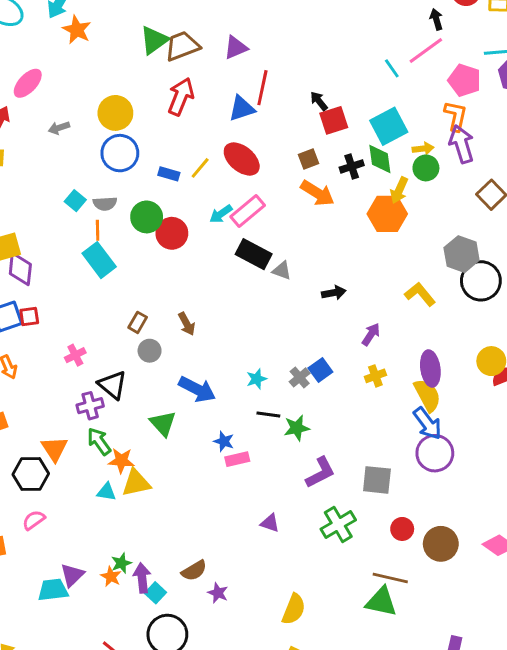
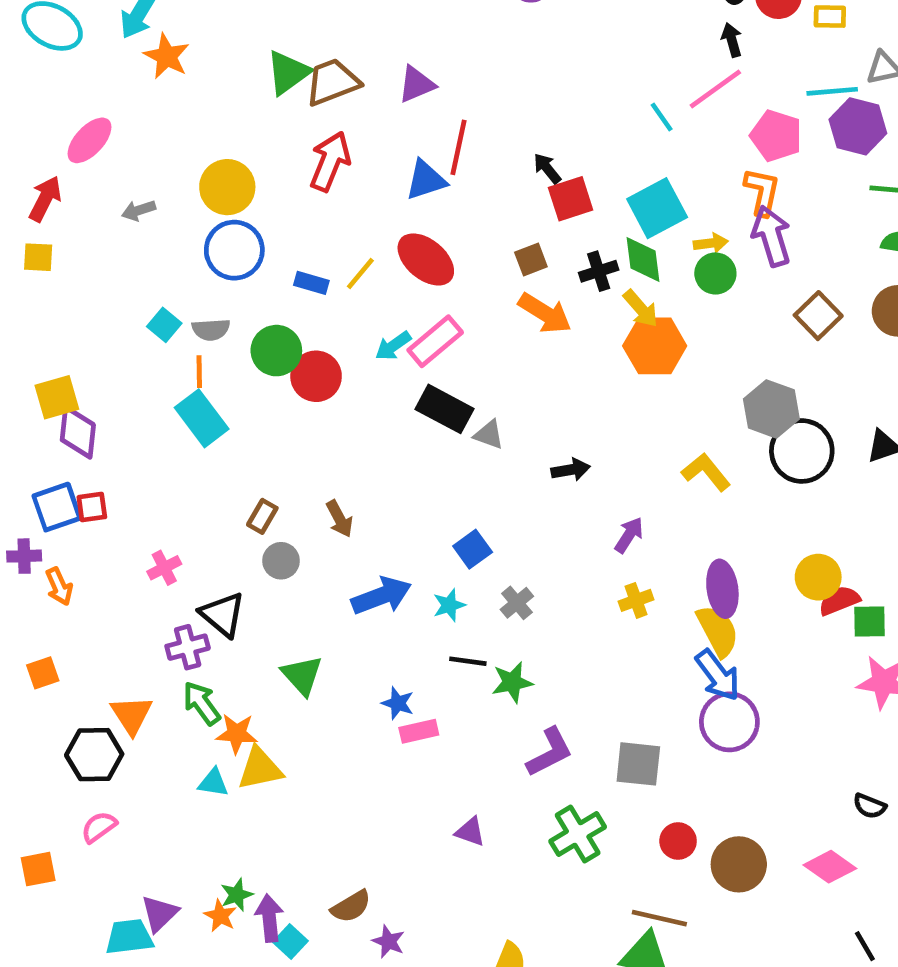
yellow arrow: (399, 190) -> (641, 309), moved, turned -65
blue square: (320, 370) -> (473, 549), moved
blue arrow: (197, 389) -> (381, 596), moved, turned -48

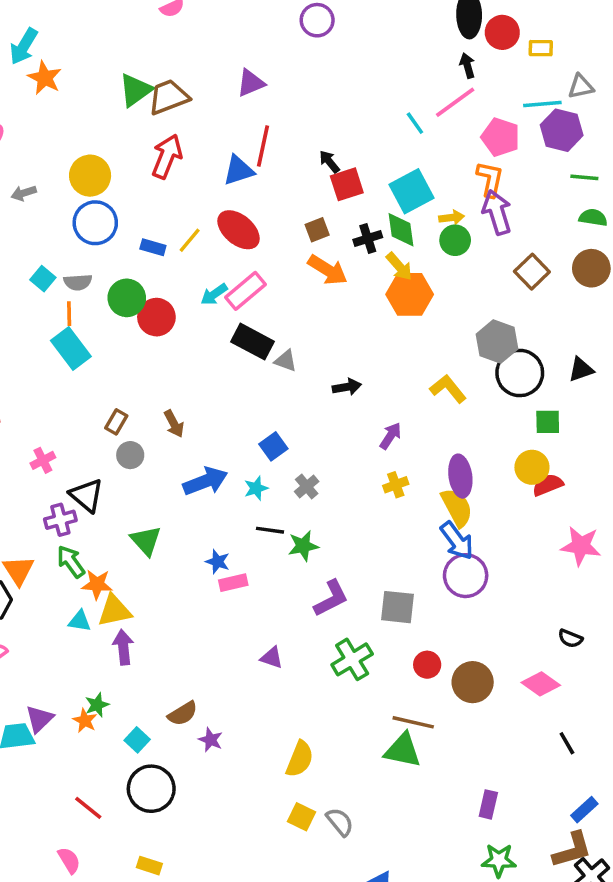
purple triangle: (416, 84) -> (251, 83), moved
green square: (870, 621) -> (548, 422), moved
purple arrow: (269, 918) -> (123, 647), moved

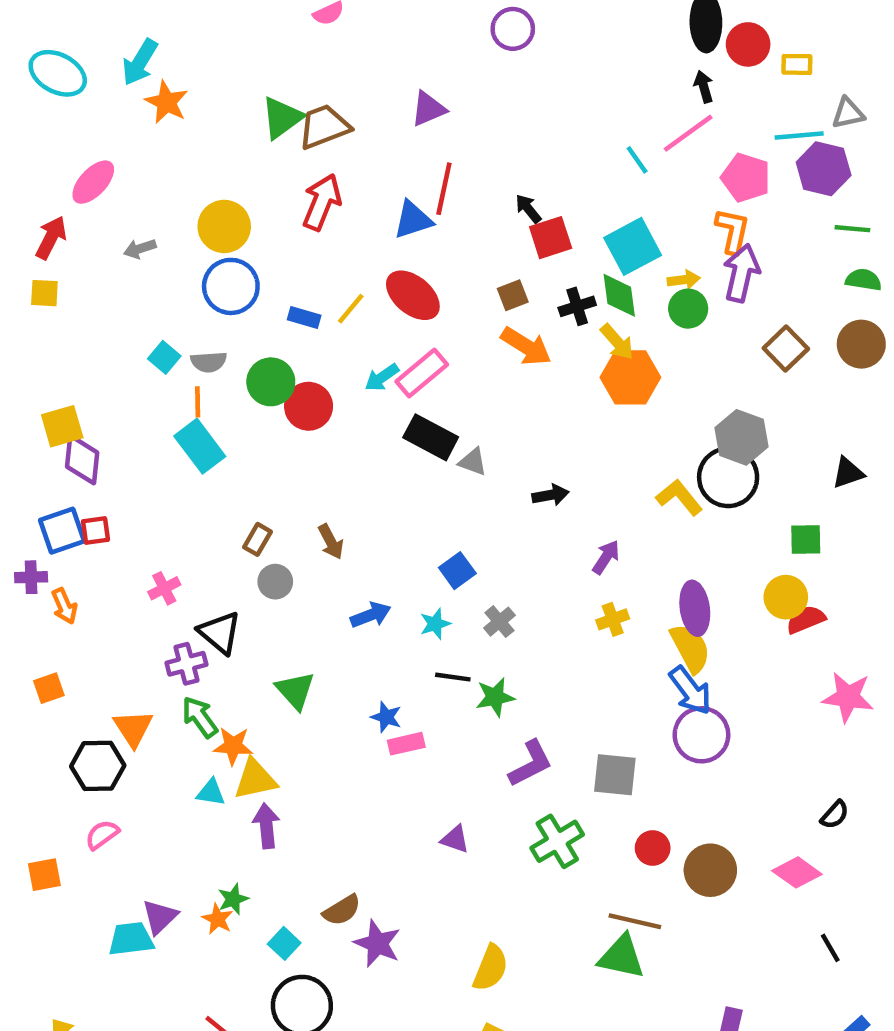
purple arrow: (497, 212) -> (741, 273), turned 30
black circle: (520, 373) -> (728, 477), moved
blue arrow: (205, 481) -> (371, 615), size x0.7
black semicircle: (570, 638) -> (835, 815), turned -70
purple star: (211, 740) -> (377, 943), size x1.5

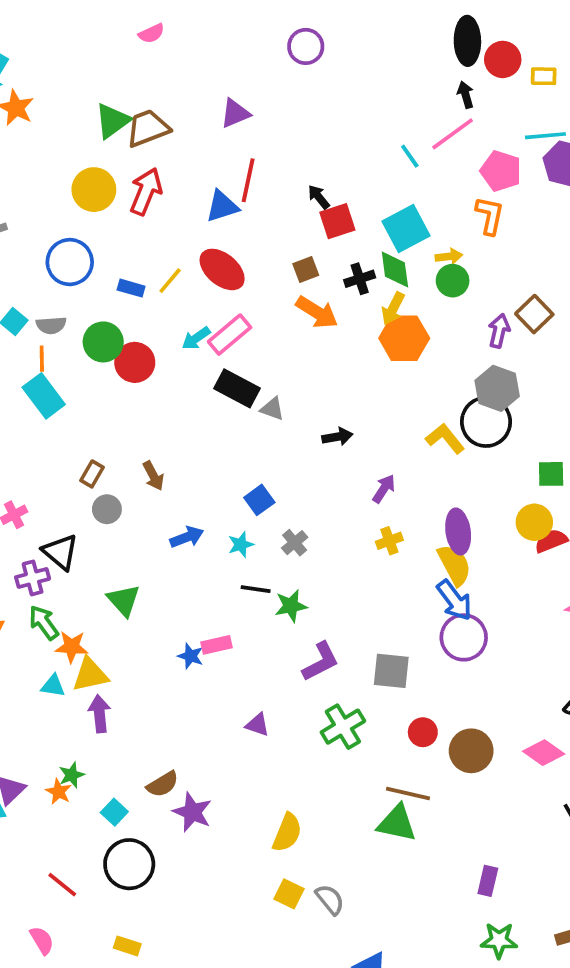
yellow circle: (224, 226) -> (94, 190), moved
purple arrow: (741, 273) -> (499, 331), moved, size x0.7
yellow arrow: (617, 342) -> (393, 308), turned 68
blue star: (386, 717) -> (191, 656), moved

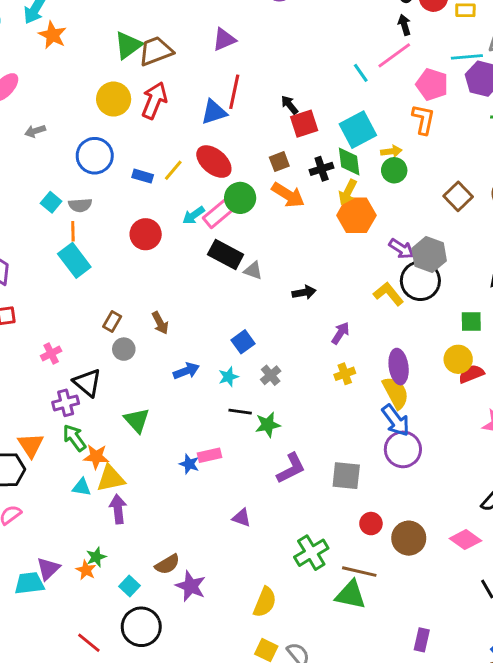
purple arrow: (499, 331) -> (401, 249), moved, turned 110
green circle: (103, 342) -> (240, 198), moved
green cross: (343, 727) -> (311, 553), moved

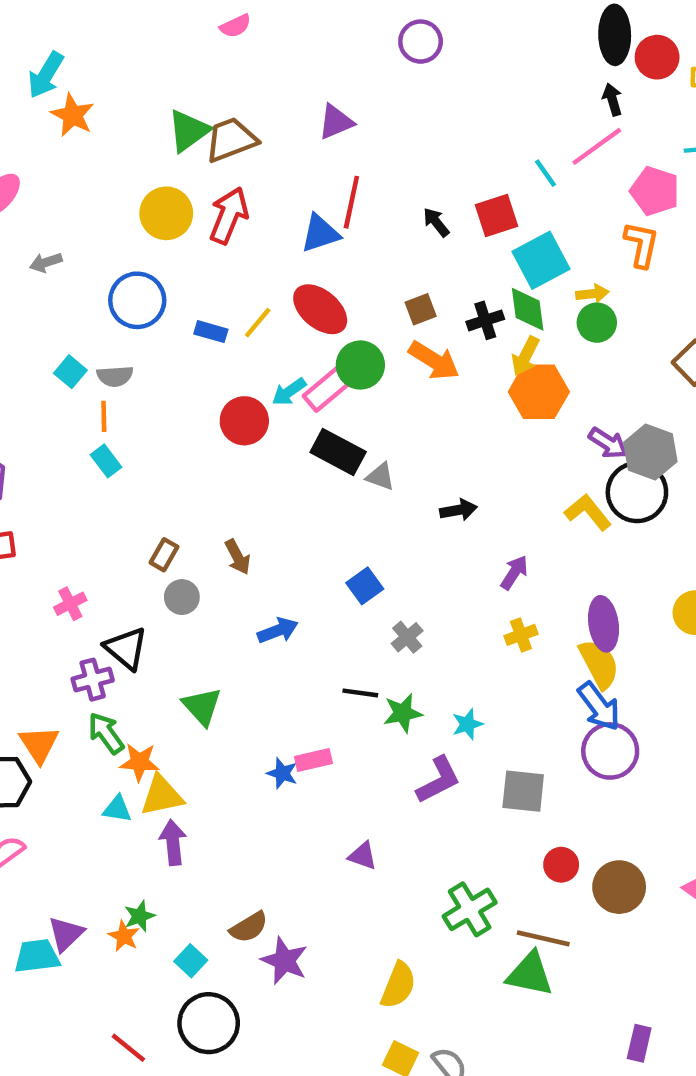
red square: (304, 124) -> (496, 216), moved
red circle: (146, 234) -> (244, 421), moved
cyan rectangle: (74, 260) -> (106, 461), size x0.6
cyan star: (228, 377) -> (467, 724), moved

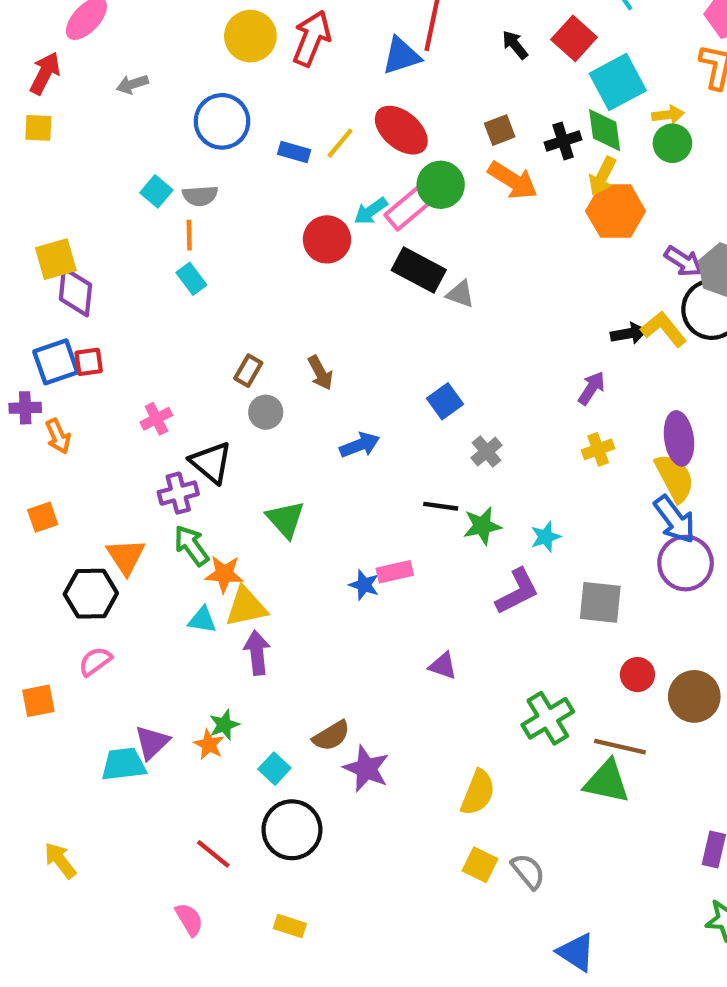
red square: (496, 216) -> (574, 38), turned -30
black arrow: (458, 510) -> (629, 333), moved

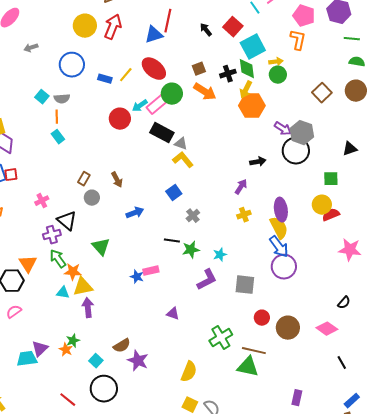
yellow L-shape: (664, 329) -> (183, 160), moved

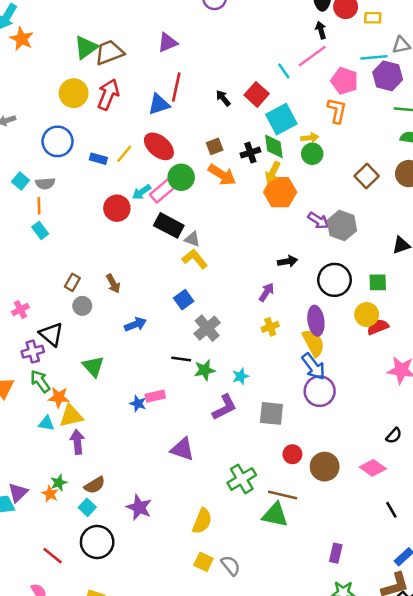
black circle: (296, 151) -> (334, 280), moved
gray cross: (193, 216) -> (207, 328), size x1.5
purple triangle: (173, 314) -> (182, 449), size x1.5
brown semicircle: (122, 346) -> (95, 485), moved

